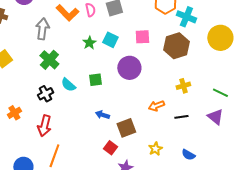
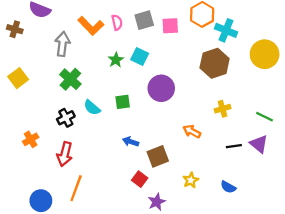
pink square: (142, 37) -> (170, 26), moved
orange arrow: (156, 106) -> (192, 131), turned 49
black line: (181, 117) -> (234, 146), moved

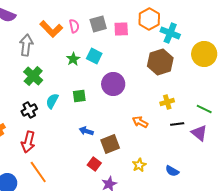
cyan semicircle: (92, 108) -> (52, 101), turned 77
black line: (234, 146) -> (177, 124), moved
orange line: (76, 188) -> (38, 172), turned -55

